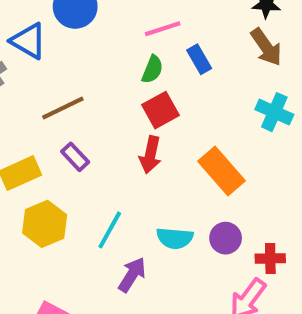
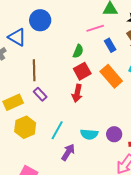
pink line: (163, 29) -> (95, 28), moved
blue rectangle: (199, 59) -> (110, 45), moved
brown line: (63, 108) -> (34, 70), turned -65
orange rectangle: (221, 171) -> (111, 76), moved

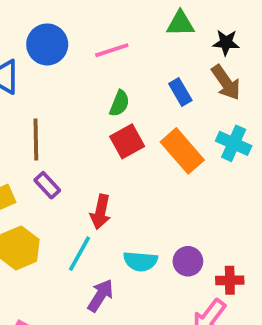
pink line: (95, 28) -> (112, 50), moved
red arrow: (77, 93) -> (100, 212), moved

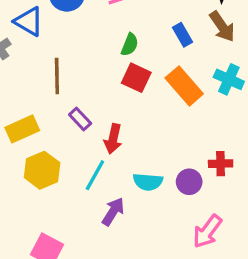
red square: (127, 141) -> (136, 78), turned -36
purple rectangle: (47, 185) -> (80, 119), moved
red cross: (230, 280) -> (221, 164), moved

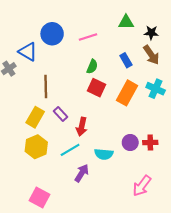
orange rectangle: (184, 86) -> (127, 93), turned 70
yellow rectangle: (22, 129) -> (35, 117), moved, turned -36
cyan line: (95, 175) -> (70, 150), turned 30
purple circle: (189, 182) -> (130, 143), moved

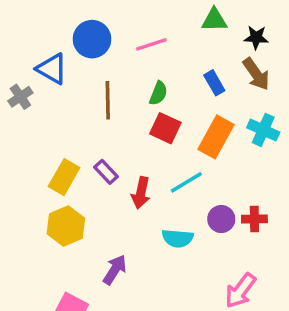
brown line: (46, 87) -> (108, 100), moved
cyan line: (70, 150) -> (186, 182), moved
purple arrow: (82, 173) -> (115, 270), moved

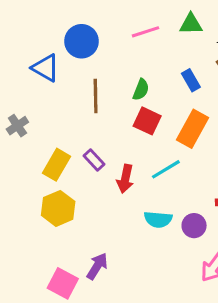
pink line: (151, 44) -> (146, 32), moved
gray cross: (20, 97) -> (17, 126), moved
purple circle: (221, 219) -> (194, 226), moved
purple arrow: (115, 270) -> (97, 266), moved

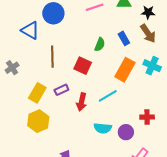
green semicircle: (141, 90) -> (100, 45), moved
brown line: (96, 96) -> (52, 57), moved
red square: (147, 121) -> (83, 66), moved
purple rectangle: (94, 160) -> (61, 90), turned -72

